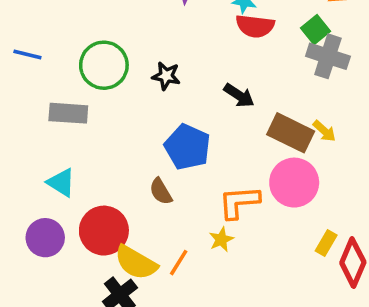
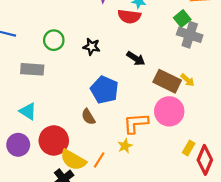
red semicircle: (255, 26) -> (129, 16), moved
green circle: (104, 65) -> (54, 40), size x0.7

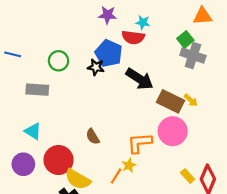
black arrow: (136, 58) -> (140, 79), size x1.5
blue pentagon: (104, 90) -> (109, 53), moved
yellow rectangle: (189, 148) -> (188, 176), moved, turned -72
orange line: (99, 160) -> (116, 176), moved

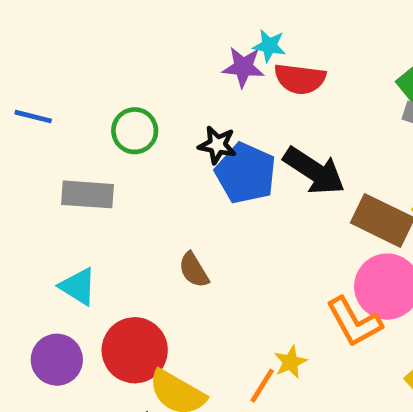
purple star: (108, 15) -> (243, 67), moved
cyan star: (143, 22) -> (269, 46), moved
blue pentagon: (109, 53) -> (246, 173), moved
brown semicircle: (93, 137) -> (194, 270), moved
orange L-shape: (140, 143) -> (354, 322), moved, turned -115

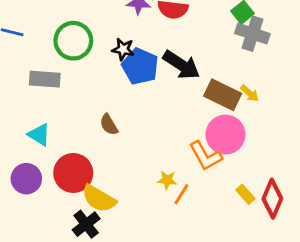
green circle: (135, 131) -> (73, 41), size x1.4
yellow star: (290, 362) -> (167, 180), turned 30
orange line: (262, 386) -> (181, 194), moved

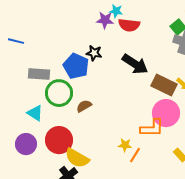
green circle: (73, 41) -> (59, 93), moved
blue pentagon: (140, 66) -> (76, 66), moved
brown semicircle: (109, 125) -> (84, 106), turned 91
orange L-shape: (206, 156) -> (152, 128), turned -60

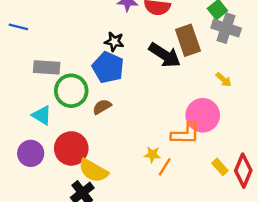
blue pentagon: (76, 66) -> (108, 67), moved
brown rectangle: (164, 85) -> (188, 40), moved, turned 45

